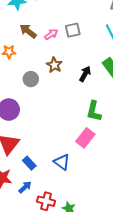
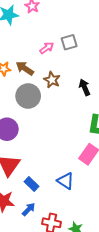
brown arrow: (28, 31) -> (25, 68), moved
black arrow: (85, 74) -> (85, 87), turned -49
gray circle: (31, 79) -> (28, 96), size x1.5

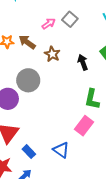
gray square: (69, 42) -> (70, 19), turned -35
gray circle: (28, 96) -> (28, 80), moved

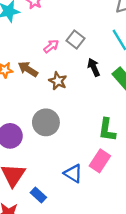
black arrow: (83, 62) -> (94, 67), moved
gray circle: (28, 80) -> (46, 122), moved
blue triangle: (61, 150) -> (73, 173), moved

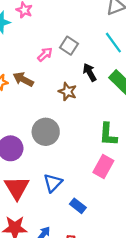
brown star: (58, 81) -> (68, 92), moved
blue triangle: (73, 173) -> (53, 183), moved, turned 48
blue rectangle: (38, 195) -> (78, 206), moved

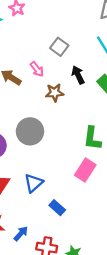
pink arrow: (45, 54) -> (37, 69), moved, turned 91
brown star: (68, 92) -> (55, 93), turned -30

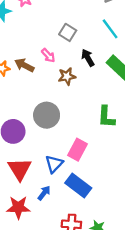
pink rectangle: (85, 170) -> (78, 150), moved
blue rectangle: (57, 208) -> (78, 186), size x1.6
blue arrow: (21, 234) -> (44, 193), moved

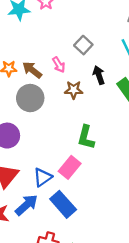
gray circle: (47, 115) -> (30, 98), moved
green L-shape: (106, 117) -> (86, 137), moved
blue arrow: (44, 193) -> (26, 205), size x1.5

